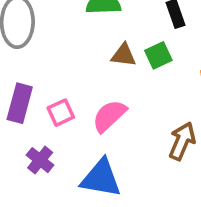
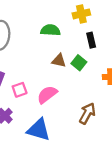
green square: (158, 55) -> (79, 63), turned -32

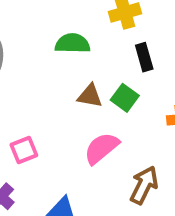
pink semicircle: (47, 95) -> (101, 148), moved

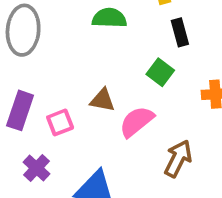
brown triangle: (90, 96) -> (102, 100), moved

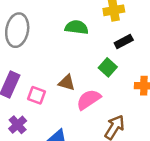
black rectangle: (180, 32) -> (124, 42), turned 72
pink square: (60, 122) -> (36, 95), turned 36

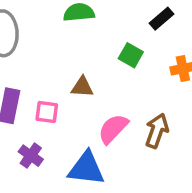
black rectangle: (124, 42) -> (162, 19), moved
pink semicircle: (89, 99) -> (113, 129), moved

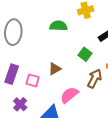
brown triangle: (82, 87) -> (55, 69), turned -40
brown arrow: (157, 131) -> (95, 78), moved

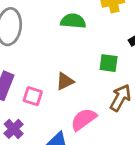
green square: (85, 54) -> (109, 63), turned -32

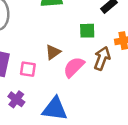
pink semicircle: (84, 119) -> (74, 67), moved

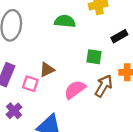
brown triangle: (53, 52) -> (47, 70), moved

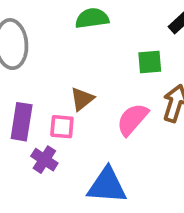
purple cross: (14, 111) -> (44, 160), moved

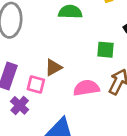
pink semicircle: (132, 119) -> (86, 88), turned 30

